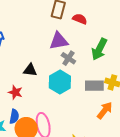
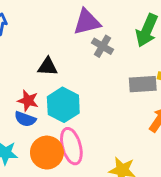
cyan hexagon: (60, 82) -> (63, 105), moved
blue semicircle: (14, 116) -> (25, 119), moved, turned 104

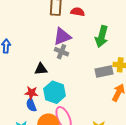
gray cross: (102, 46) -> (62, 52), moved
blue semicircle: (25, 119) -> (31, 105), turned 56

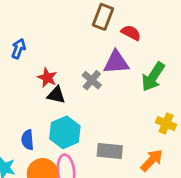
purple triangle: (62, 36) -> (116, 62), moved
gray rectangle: (104, 72) -> (110, 151), moved
red star: (31, 93) -> (47, 78), moved

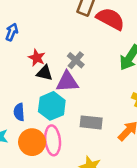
red semicircle: (131, 33) -> (110, 19), size x1.6
purple triangle: (116, 62) -> (67, 82), moved

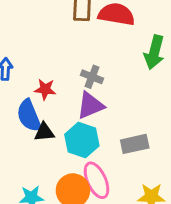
black triangle: (44, 73) -> (44, 132), moved
blue semicircle: (19, 112) -> (29, 116), moved, size x1.5

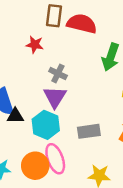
red star: (45, 89) -> (35, 45), moved
purple triangle: (90, 105) -> (55, 97), turned -40

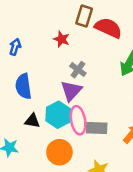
black triangle: (15, 116) -> (32, 121), moved
pink ellipse: (55, 159) -> (78, 120), moved
orange circle: (35, 166) -> (59, 152), moved

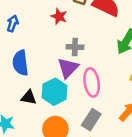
gray cross: (78, 70) -> (75, 47), turned -35
pink ellipse: (78, 120) -> (92, 82), moved
gray rectangle: (97, 128) -> (91, 120), moved, turned -60

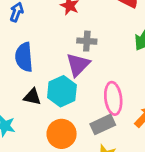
pink ellipse: (92, 82) -> (113, 98), moved
gray rectangle: (91, 120) -> (103, 124), turned 30

